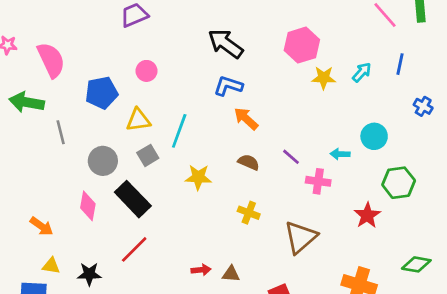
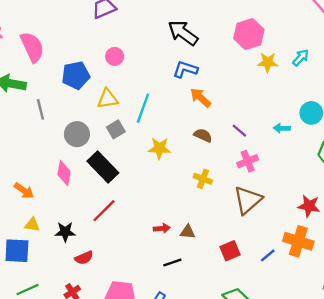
pink cross: (318, 181) -> (248, 161), moved, turned -30
red star: (367, 215) -> (309, 206), moved, turned -30

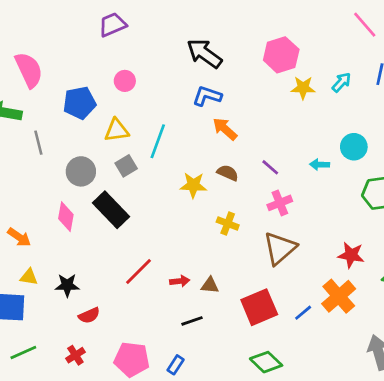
yellow star: (159, 148) -> (193, 185), moved
red line: (104, 211) -> (139, 272), moved
orange cross: (298, 241) -> (339, 296), turned 32
red square: (230, 251) -> (259, 307), size x1.5

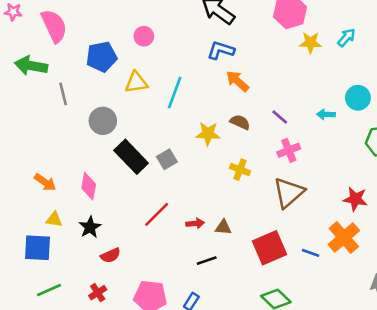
gray square: (126, 166) -> (167, 159), moved
pink diamond: (66, 217) -> (89, 186), moved
black star: (67, 285) -> (90, 227), turned -30
blue line: (303, 313) -> (311, 253), turned 60

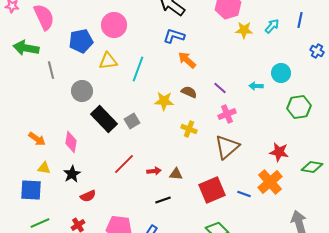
pink circle: (144, 36) -> (114, 25), size x1.6

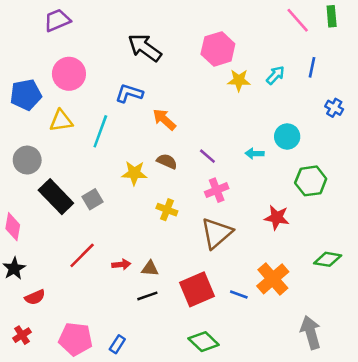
blue L-shape: (174, 36) -> (129, 93), moved
red star: (279, 152) -> (277, 218), moved
black line: (163, 200) -> (147, 296), moved

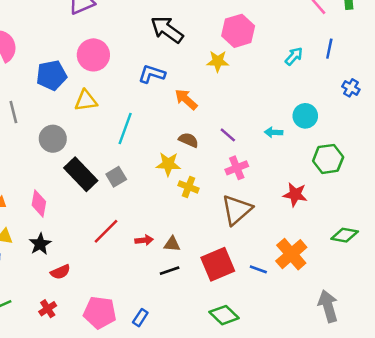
yellow star: (239, 80) -> (218, 61), moved
cyan line: (100, 131) -> (125, 129), moved
yellow star: (134, 173) -> (168, 164), moved

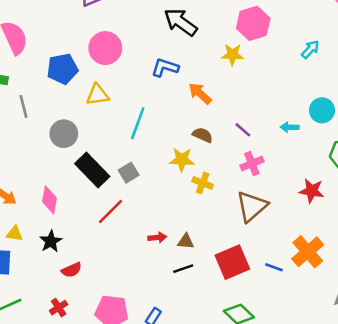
red line: (106, 231) -> (110, 212), moved

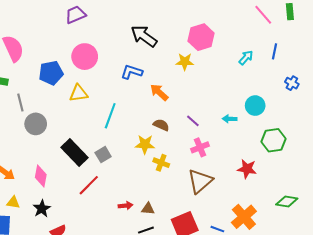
gray circle: (64, 134) -> (36, 124), moved

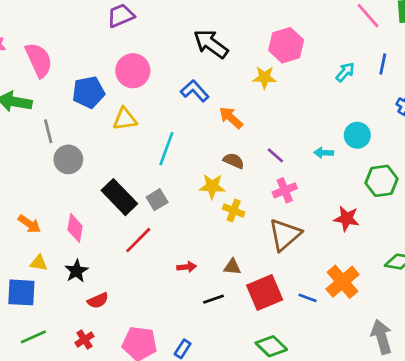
blue L-shape: (132, 72) -> (195, 91), turned 30
brown triangle: (148, 209) -> (232, 267), moved

